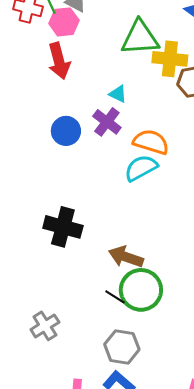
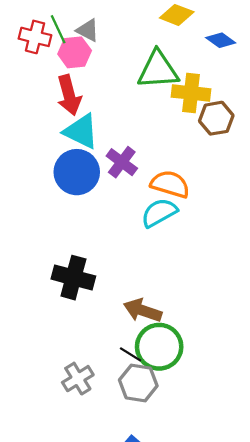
cyan triangle: (118, 94) -> (81, 131), moved, size x1.8
blue circle: (66, 131) -> (77, 172), size x1.4
gray cross: (45, 326) -> (78, 379), moved
gray hexagon: (122, 347) -> (138, 383), moved

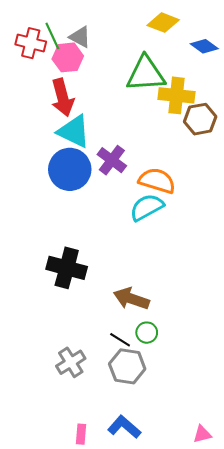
green circle: (159, 347) -> (147, 333), size x0.5

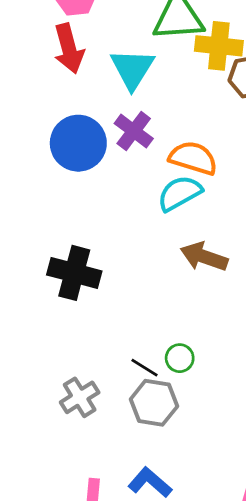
cyan triangle: (74, 131) -> (132, 69), moved, turned 36
brown arrow: (131, 299) -> (204, 257), moved

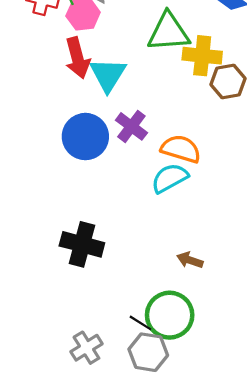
cyan triangle: (132, 69) -> (108, 75), moved
brown arrow: (204, 257) -> (190, 260), moved, size x0.7
green circle: (180, 358) -> (170, 315), size x2.0

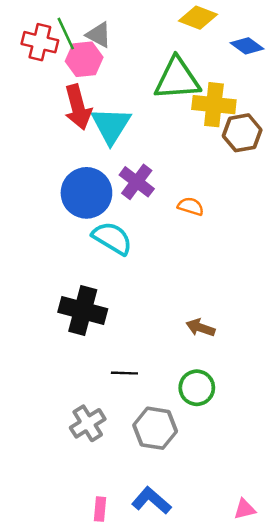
orange semicircle: (181, 149) -> (191, 206), size x0.6
cyan semicircle: (170, 178) -> (112, 238), moved, turned 60
green circle: (170, 315) -> (197, 388), moved, size x0.7
black line: (140, 323) -> (124, 373), moved, turned -30

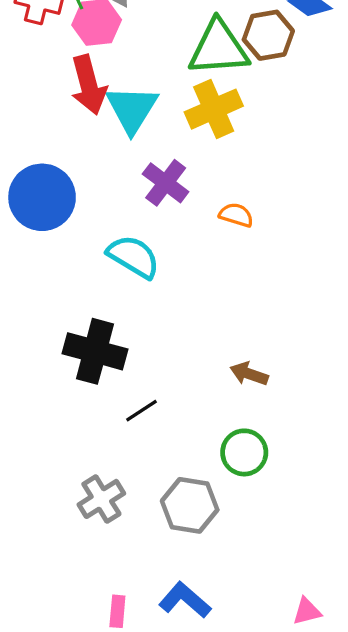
yellow cross: (214, 105) -> (214, 109), moved, turned -30
brown hexagon: (242, 133) -> (268, 35), moved
blue circle: (86, 193) -> (42, 197), moved
black line: (124, 373) -> (142, 411), moved, turned -35

